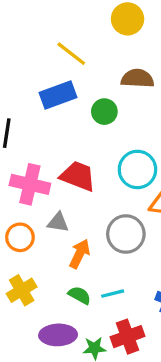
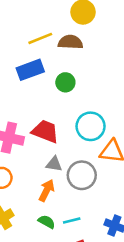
yellow line: (71, 54) -> (40, 38), turned -60
brown semicircle: (137, 78) -> (70, 42), moved
gray triangle: (58, 222) -> (54, 164), moved

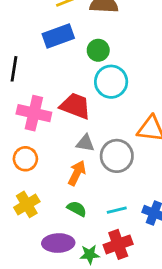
cyan circle: (91, 126) -> (111, 82), moved
cyan line: (72, 221) -> (117, 210), moved

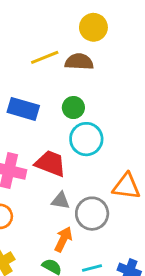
blue rectangle: (58, 36) -> (23, 109), moved, turned 36
orange arrow: (77, 173) -> (63, 239), moved

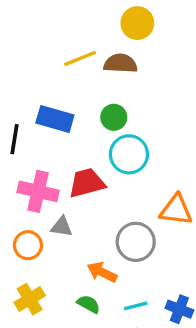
red trapezoid: (50, 163) -> (87, 183), turned -36
gray triangle: (60, 201) -> (62, 227), moved
orange arrow: (63, 239) -> (102, 272), turned -90

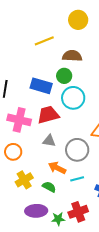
brown semicircle: (121, 63) -> (72, 56), moved
blue rectangle: (55, 119) -> (41, 86), moved
gray triangle: (62, 227) -> (49, 141), moved
yellow cross: (30, 299) -> (24, 180), moved
cyan line: (136, 306) -> (77, 179), moved

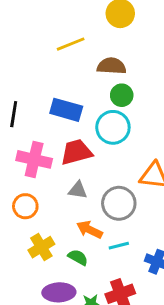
green circle: (64, 76) -> (122, 95), moved

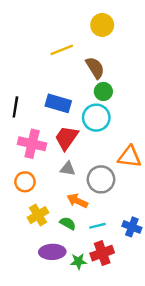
brown semicircle: (111, 66) -> (95, 68), turned 55
red trapezoid: (76, 152) -> (67, 138), turned -40
cyan line: (119, 246) -> (97, 226), moved

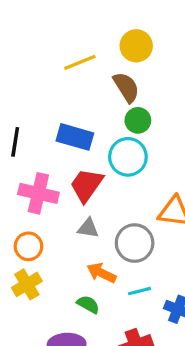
yellow circle: (102, 25) -> (136, 46), moved
yellow cross: (38, 215) -> (27, 284), moved
cyan line: (97, 226) -> (140, 291), moved

